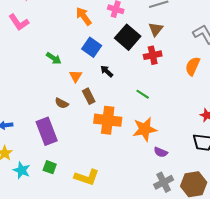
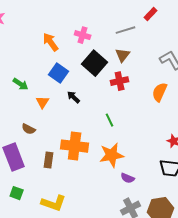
green line: (143, 94) -> (110, 120), turned 32
brown rectangle: (89, 96) -> (49, 160), moved, turned 35

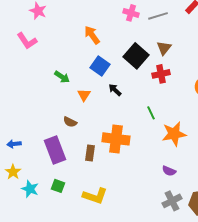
gray line: (126, 30) -> (158, 16), moved
pink cross: (83, 35) -> (131, 13), moved
orange star: (112, 155) -> (174, 134), moved

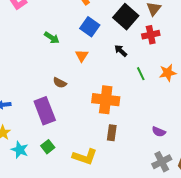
black arrow: (115, 90) -> (121, 51), moved
orange triangle: (84, 95) -> (82, 56), moved
orange star: (174, 134) -> (168, 73), moved, size x0.7
brown rectangle: (90, 153) -> (112, 133), moved
green square: (58, 186) -> (48, 147), turned 32

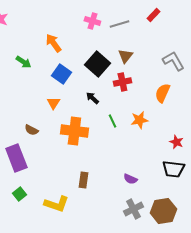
green arrow: (52, 38) -> (23, 62), moved
orange cross: (106, 100) -> (74, 131), moved

